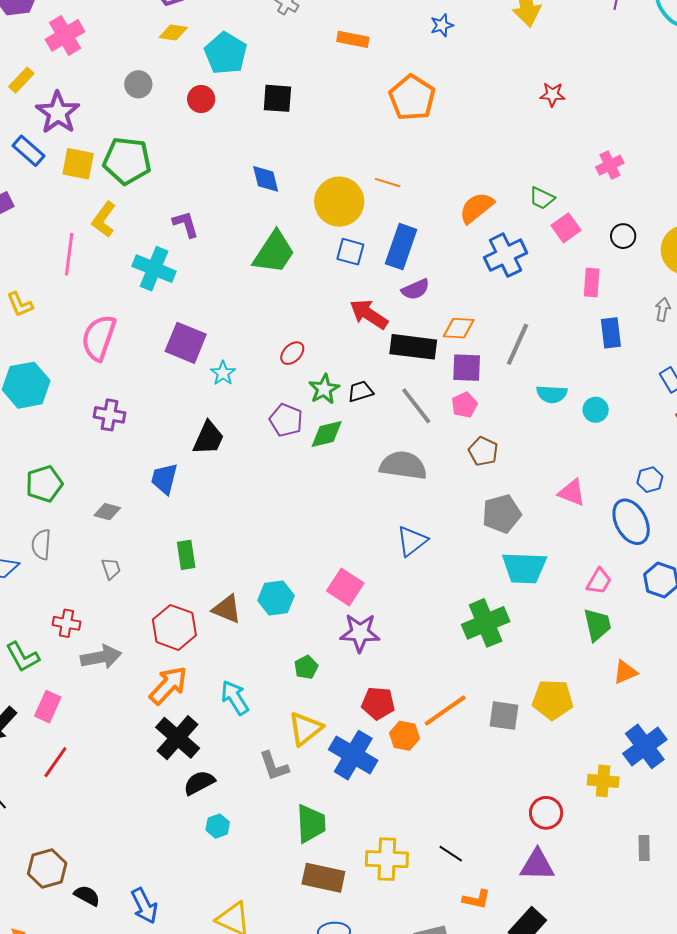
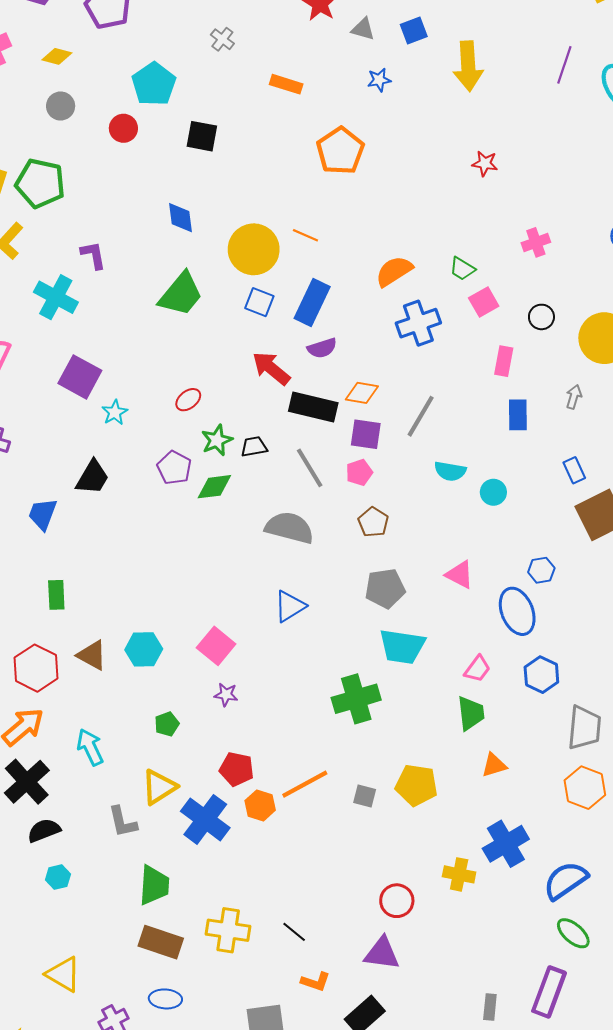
yellow diamond: (173, 32) -> (57, 56), moved
purple star: (360, 633) -> (226, 695), size x0.6
gray square: (504, 716) -> (365, 796), size x0.7
gray rectangle: (644, 848) -> (490, 1007), moved

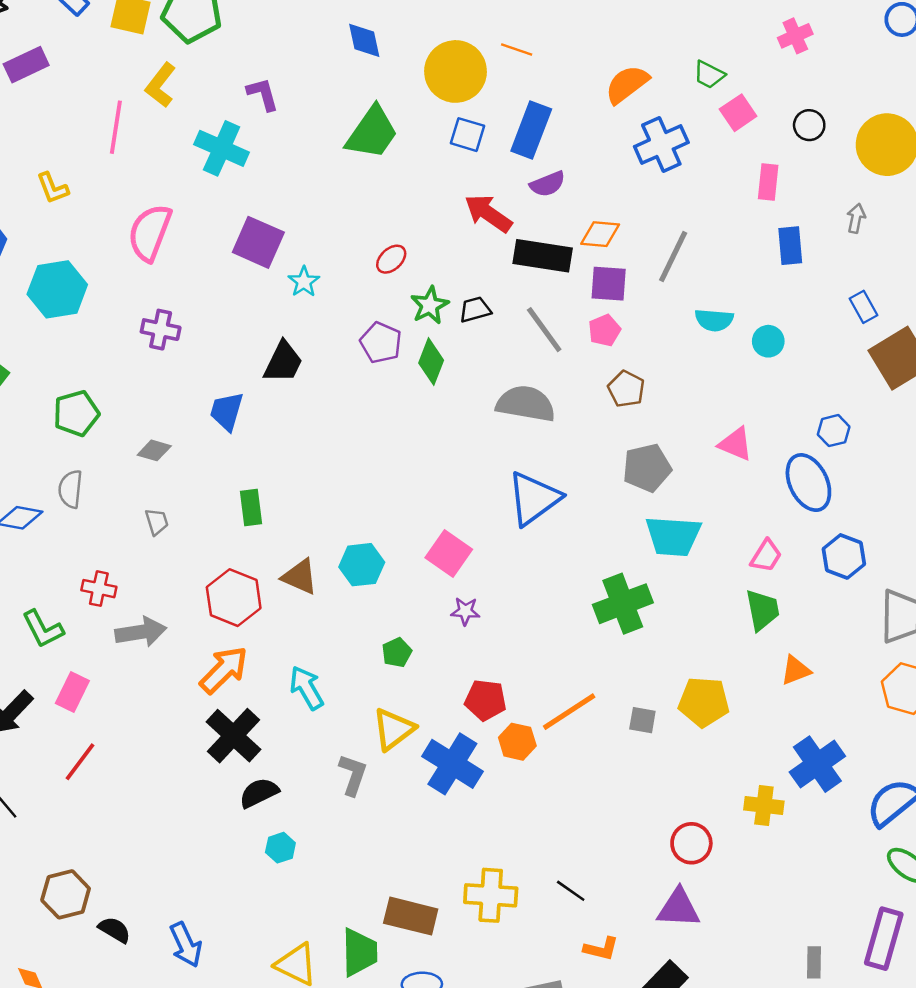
green diamond: (214, 487) -> (431, 362), turned -57
blue triangle: (290, 606) -> (534, 498), size x1.4
gray L-shape: (123, 822) -> (353, 775), turned -144
green trapezoid: (154, 885) -> (359, 952), moved

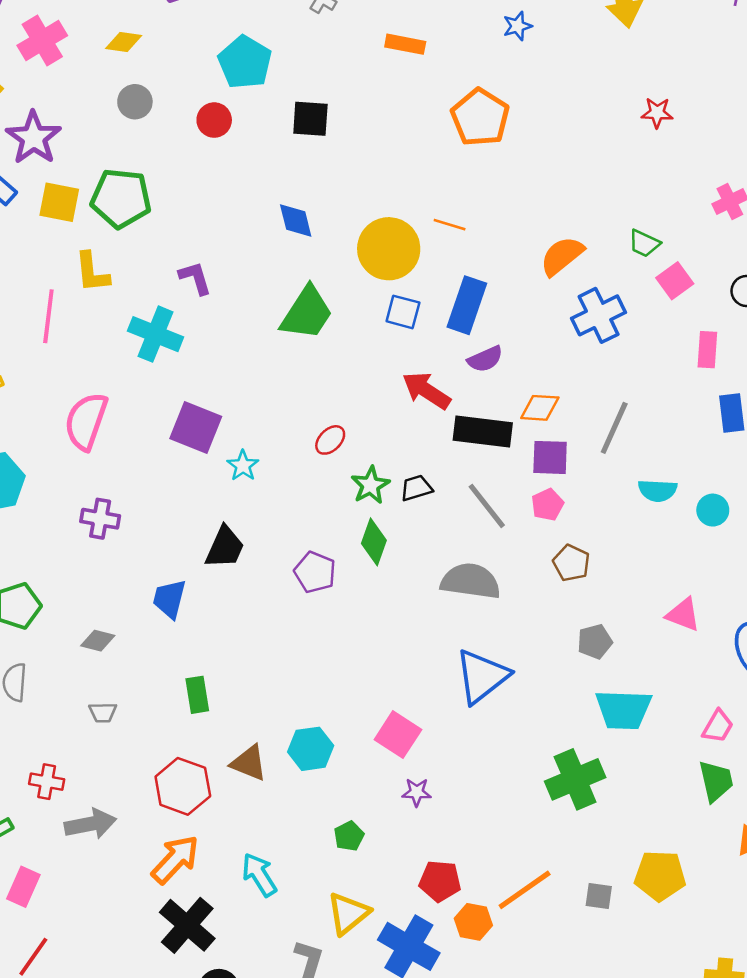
yellow L-shape: (161, 85) -> (92, 272), turned -42
purple pentagon: (381, 343) -> (315, 572), moved
gray pentagon: (647, 468) -> (595, 642), size x0.7
gray trapezoid: (157, 522) -> (103, 712), turned 108

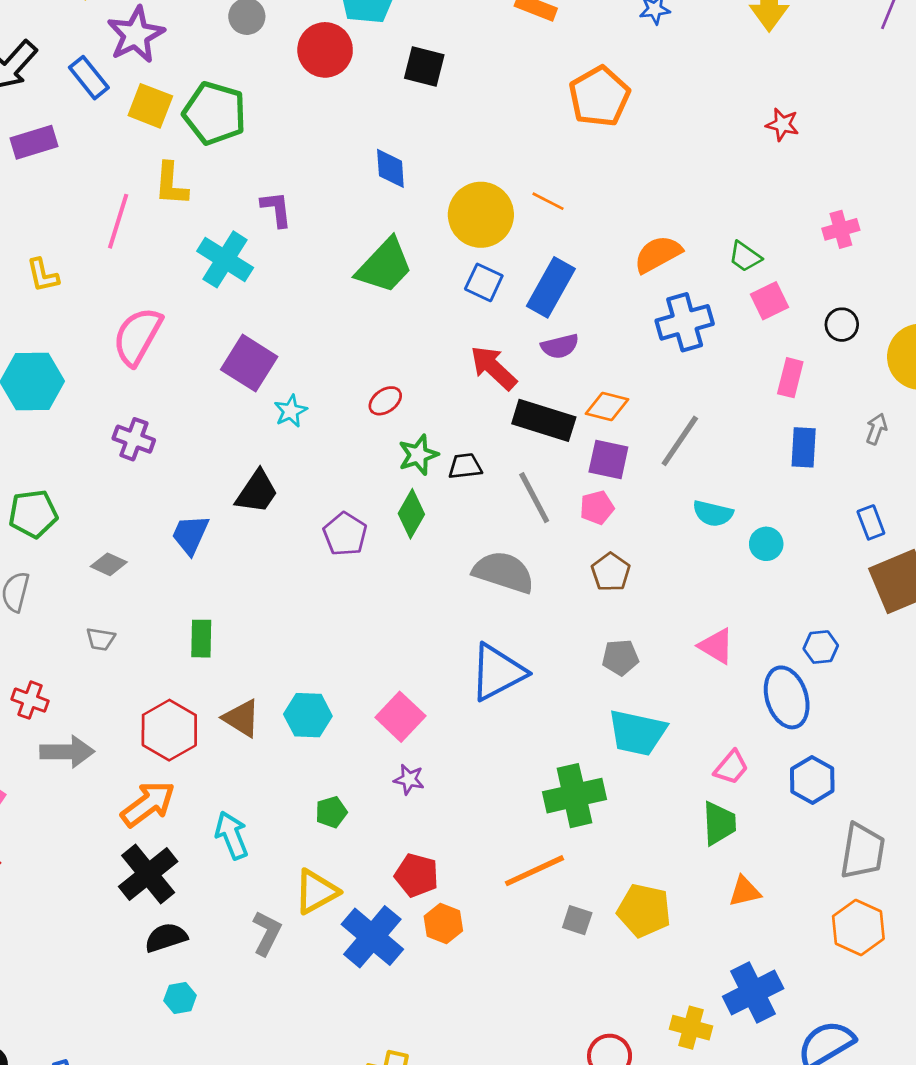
red circle: (214, 120) -> (325, 50), size x1.5
orange line: (525, 890) -> (535, 871), moved

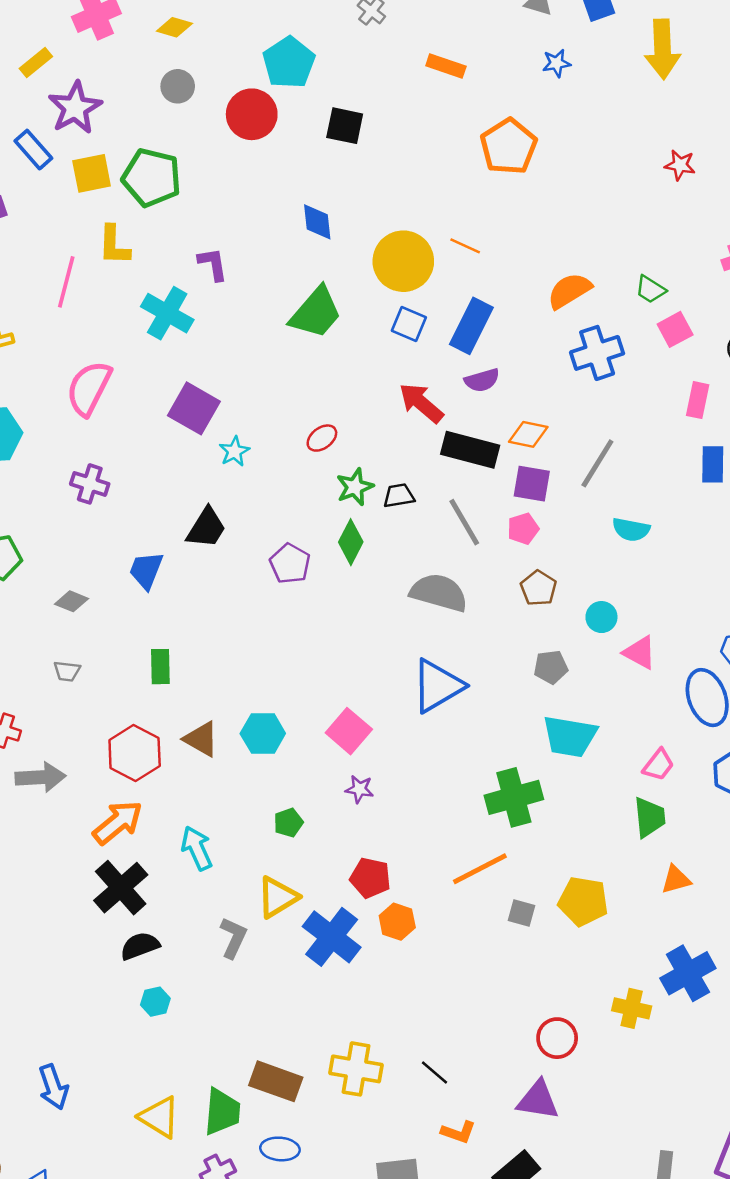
yellow square: (150, 106) -> (92, 173), turned -30
cyan circle: (766, 544) -> (601, 617), moved

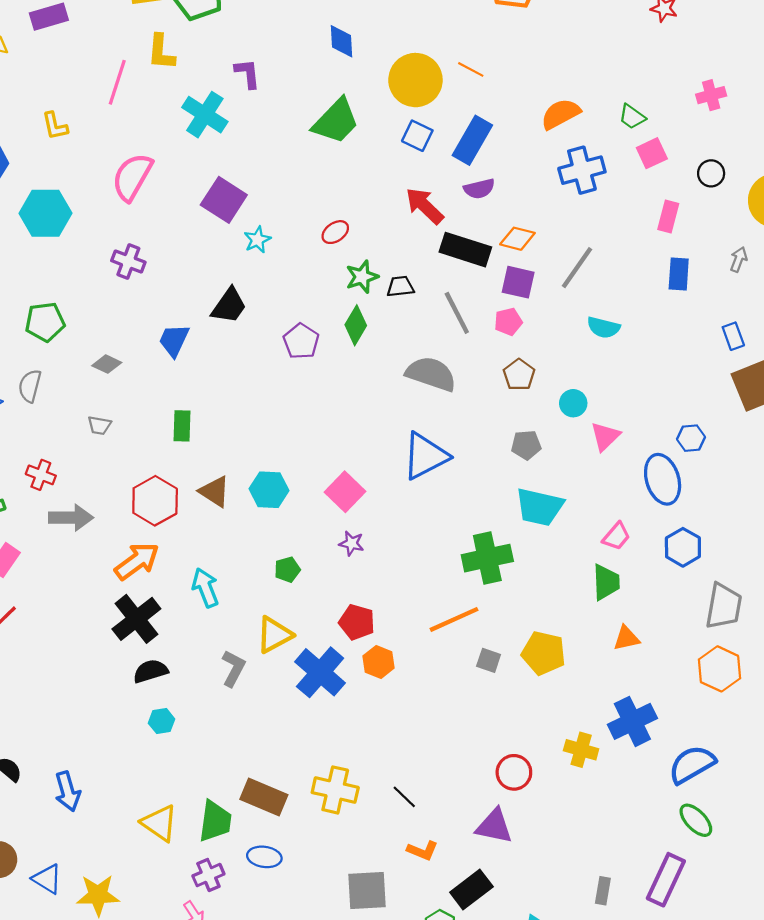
pink triangle: (640, 653) -> (605, 436), turned 44

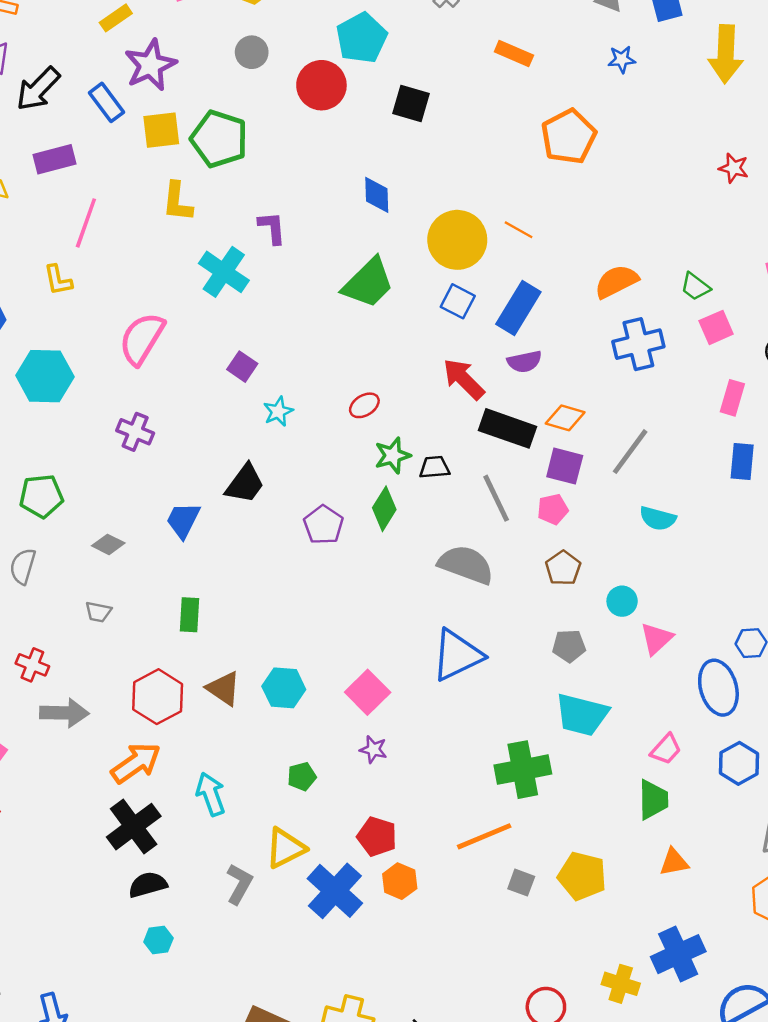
pink line: (117, 82) -> (86, 223), moved
purple square: (224, 200) -> (242, 367), size x0.6

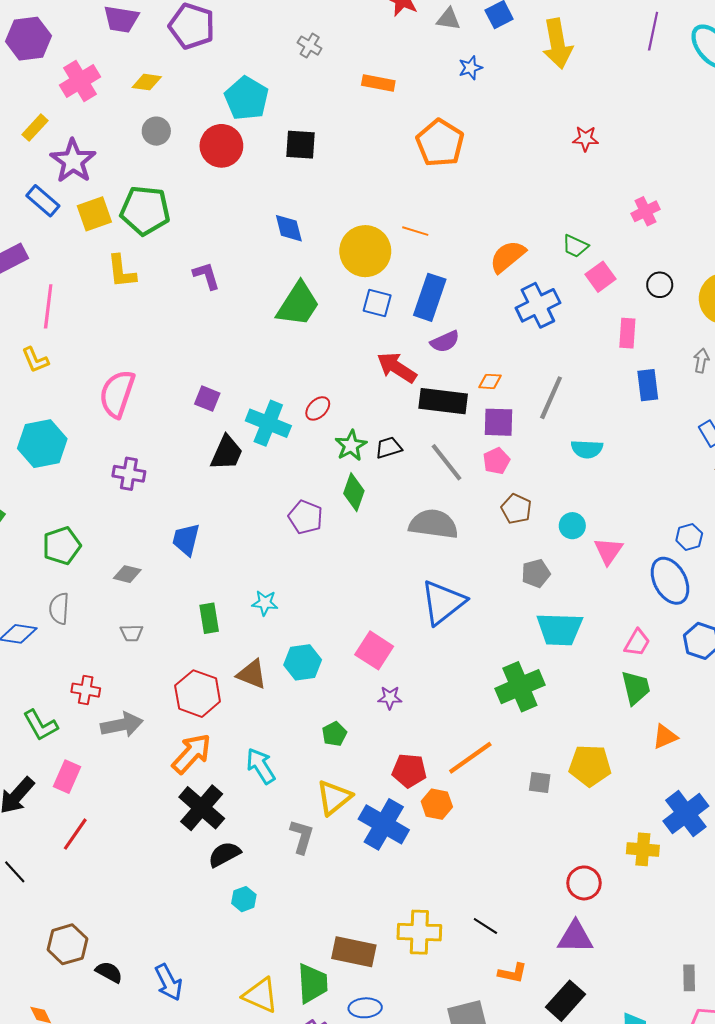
cyan cross: (224, 272) -> (268, 423), moved
cyan star: (278, 411) -> (265, 603), moved, turned -30
orange diamond: (565, 418) -> (490, 381), size x0.7
black trapezoid: (245, 484) -> (227, 453), moved
orange line: (484, 836) -> (470, 758), moved

